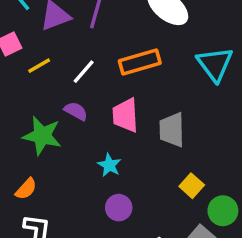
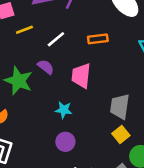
orange rectangle: (140, 62) -> (98, 39), size x0.7
gray trapezoid: (172, 130) -> (120, 107), moved
cyan star: (109, 165) -> (64, 110), turned -30

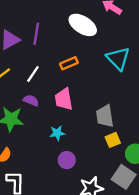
yellow square: (121, 134) -> (113, 140), turned 32

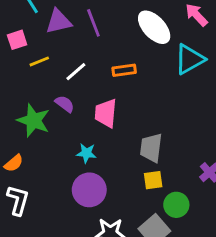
purple line: (36, 34) -> (93, 23), turned -45
cyan triangle: (118, 58) -> (190, 59), moved, turned 30
purple circle: (67, 160) -> (89, 190), size x1.5

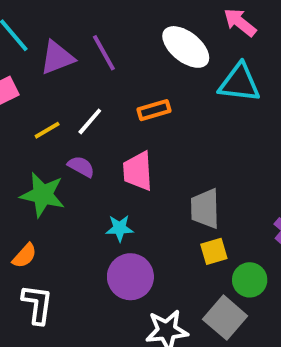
cyan triangle: (190, 59) -> (239, 83), turned 44
yellow line: (39, 61) -> (47, 130), moved

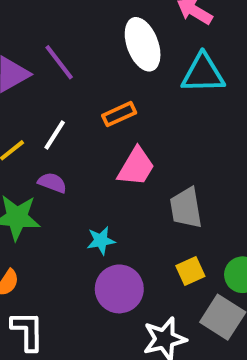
white ellipse: (186, 47) -> (143, 44), turned 39
pink trapezoid: (138, 171) -> (136, 167), moved, turned -138
yellow square: (214, 251) -> (190, 271), moved

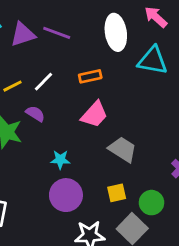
purple line: (59, 62) -> (57, 33), turned -44
gray trapezoid: (186, 208) -> (123, 149), turned 120

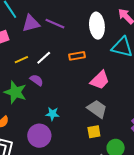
pink trapezoid: (94, 115) -> (100, 80), moved
yellow square: (117, 193) -> (94, 132), moved
purple circle: (66, 195) -> (39, 136), moved

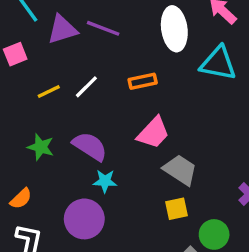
purple semicircle: (37, 80) -> (90, 146), moved, size x1.5
pink trapezoid: (100, 80) -> (153, 133), moved
green star: (15, 92) -> (41, 147), size x0.7

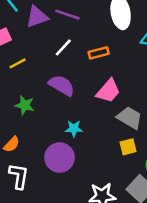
white line: (86, 87) -> (63, 47), moved
yellow line: (49, 92) -> (17, 63), moved
purple semicircle: (90, 146) -> (62, 85), moved

